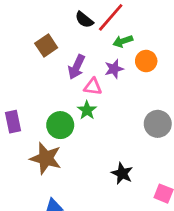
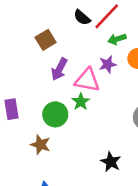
purple arrow: (76, 67) -> (59, 69), moved
pink triangle: (93, 87) -> (87, 80), size x1.5
brown star: (46, 158) -> (40, 145), size x0.7

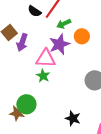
purple star: (108, 64) -> (59, 44), size x1.5
purple arrow: (59, 69) -> (22, 42), moved
green circle: (55, 114) -> (26, 104), moved

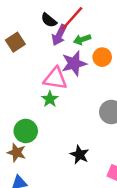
purple arrow: (22, 42) -> (59, 35), moved
brown star: (17, 113) -> (17, 153), moved

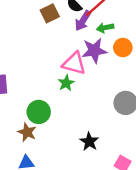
brown square: (15, 42) -> (50, 13), moved

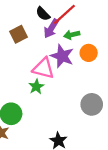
brown square: (50, 13) -> (19, 34), moved
purple star: (94, 51) -> (62, 56), turned 30

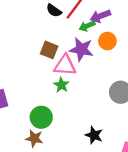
purple arrow: (51, 28) -> (100, 16), moved, turned 48
brown square: (19, 34) -> (49, 50), moved, turned -30

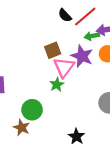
brown square: (49, 50) -> (53, 50), turned 35
pink triangle: (65, 65) -> (64, 67), turned 50

